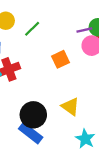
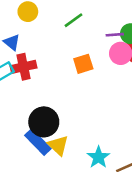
green line: (32, 29) -> (74, 20), moved
yellow triangle: (70, 107) -> (58, 145), moved

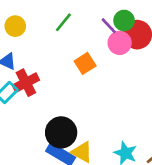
purple line: (115, 35) -> (109, 26), turned 66

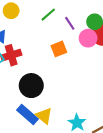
purple line: (109, 26) -> (70, 23), moved
black circle: (61, 132) -> (31, 86), moved

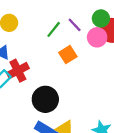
green line: (48, 15) -> (54, 29), moved

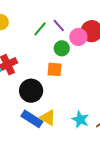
green circle: (101, 18) -> (62, 48), moved
orange square: (68, 55) -> (54, 69), moved, turned 35

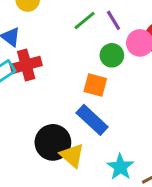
black circle: (31, 91) -> (53, 142), moved
blue rectangle: (32, 119) -> (92, 120), moved

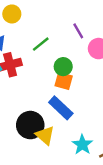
green line: (85, 21) -> (41, 44), moved
green circle: (112, 55) -> (63, 67), moved

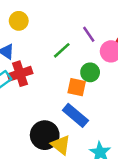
green line: (41, 44) -> (62, 50), moved
green circle: (63, 67) -> (90, 72), moved

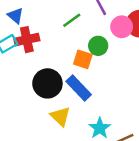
black circle: (45, 135) -> (47, 83), moved

